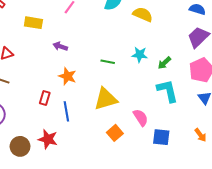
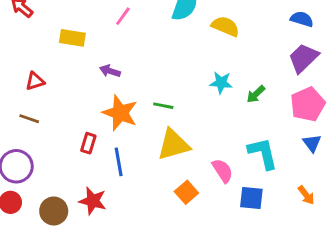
green line: (108, 62) -> (163, 106), moved
orange star: (67, 76) -> (120, 113), size x1.4
cyan L-shape: (167, 91) -> (263, 153), moved

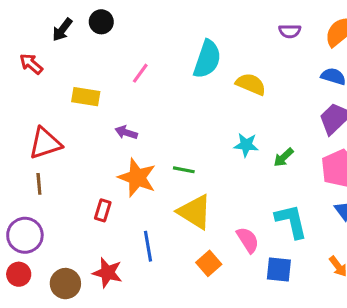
red triangle: (35, 81) -> (45, 143), size x1.6
brown line: (29, 119) -> (39, 184), turned 66
yellow triangle: (173, 145) -> (195, 212), turned 48
blue line: (119, 162) -> (148, 246), moved

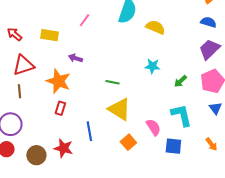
red arrow: (31, 64) -> (14, 34), moved
green arrow: (284, 157) -> (180, 81), moved
orange star: (137, 178) -> (58, 81), moved

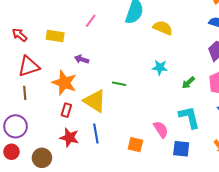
yellow triangle: (119, 109) -> (95, 101), moved
orange square: (128, 142) -> (135, 145), turned -35
red star: (63, 148) -> (69, 138), moved

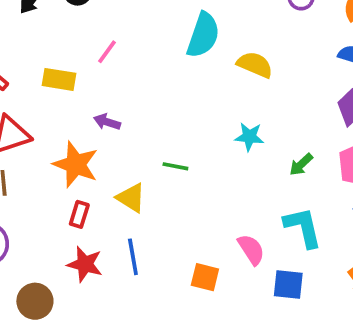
pink line: (91, 21) -> (107, 52), moved
yellow triangle: (95, 101) -> (131, 198), size x0.7

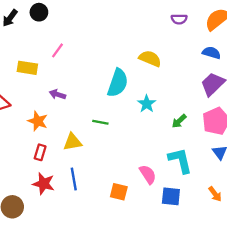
cyan semicircle: (203, 35) -> (118, 83), moved
cyan star: (249, 137) -> (147, 104), turned 30
orange star: (76, 164) -> (38, 121), size x0.7
yellow triangle: (131, 198) -> (73, 142), turned -42

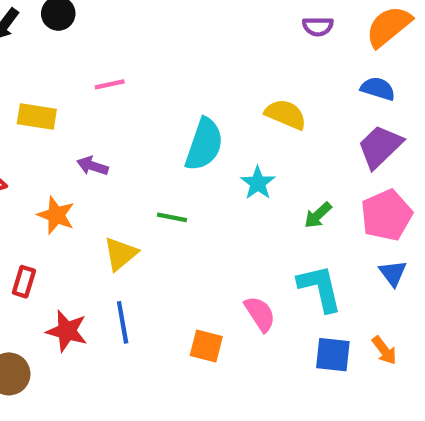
pink line: (57, 50) -> (110, 84), moved, turned 42
yellow semicircle: (150, 59) -> (286, 114), moved
yellow triangle: (73, 142) -> (120, 254), turned -30
red rectangle: (40, 152) -> (24, 282), moved
blue square: (171, 196) -> (333, 355), moved

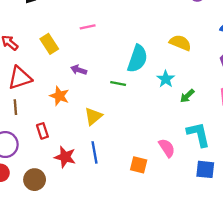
yellow rectangle: (37, 116) -> (49, 44), turned 48
green arrow: (318, 215) -> (187, 96), moved
green line: (172, 217) -> (118, 83), moved
red rectangle: (24, 282) -> (42, 131), turned -35

